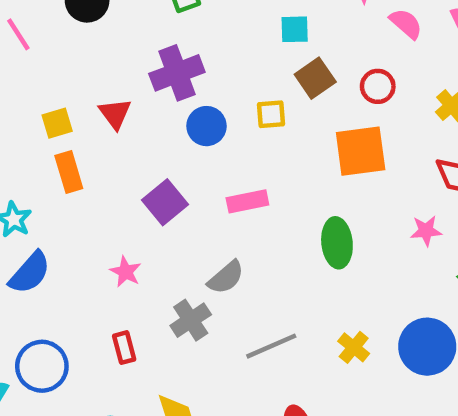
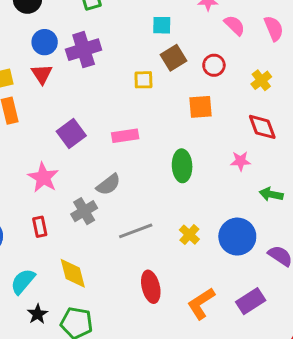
blue circle: (207, 126) -> (45, 42), moved
orange square: (361, 151) -> (201, 107), size x0.7
pink star: (126, 272) -> (43, 177), size x1.5

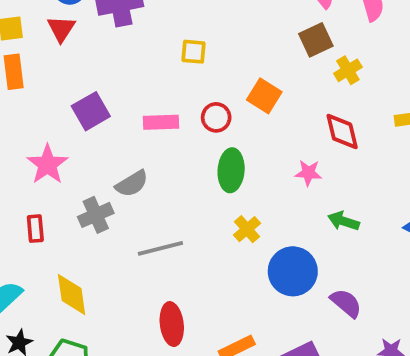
brown square: (173, 58) -> (316, 40), moved
red circle: (214, 65) -> (216, 117), moved
orange square: (201, 107) -> (264, 96), turned 30
yellow cross: (189, 235) -> (247, 229), moved

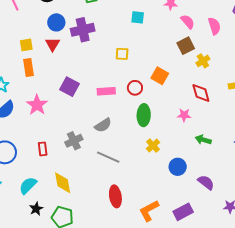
purple square: (91, 111) -> (70, 87), turned -30
pink star: (47, 164) -> (37, 105), moved
gray semicircle: (132, 184) -> (103, 125), moved
gray line: (160, 248) -> (108, 157), turned 40
blue circle: (293, 271) -> (178, 167), size x0.7

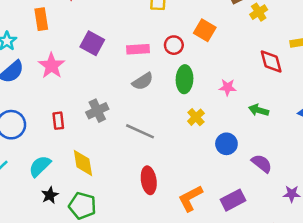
red diamond: (201, 93) -> (271, 61), moved
pink star: (184, 115) -> (228, 87), moved
gray semicircle: (103, 125) -> (143, 81), moved

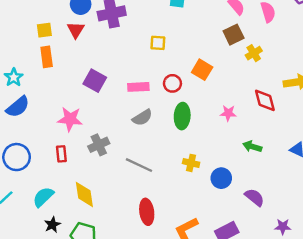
pink star: (52, 66) -> (70, 119), moved, turned -30
pink star: (228, 87) -> (228, 113), moved
yellow cross: (196, 117) -> (191, 163), moved, turned -35

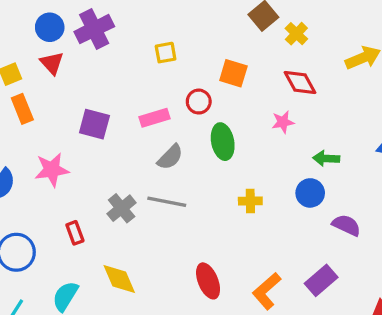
red diamond: (265, 100) -> (300, 83), moved
pink star: (70, 119) -> (52, 170), moved
gray line: (139, 165) -> (167, 202), moved
blue circle: (221, 178) -> (310, 193), moved

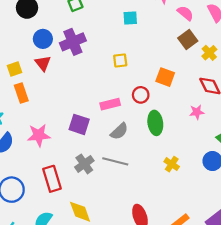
purple square: (94, 124) -> (79, 124), moved
yellow cross: (250, 201) -> (172, 164), turned 32
red rectangle: (75, 233) -> (52, 179), size x1.6

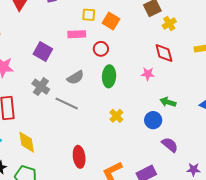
orange square: (165, 77) -> (111, 21), moved
pink rectangle: (110, 104) -> (77, 34), moved
purple square: (79, 124) -> (43, 52), moved
gray cross: (84, 164) -> (41, 87), moved, turned -30

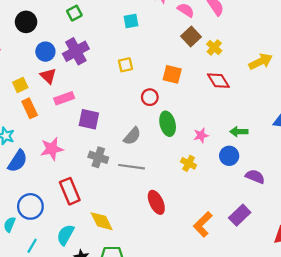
orange square: (111, 21) -> (172, 74), moved
pink rectangle: (77, 34) -> (64, 98), moved
pink star: (148, 74) -> (201, 135), moved
red ellipse: (79, 157) -> (156, 202), moved

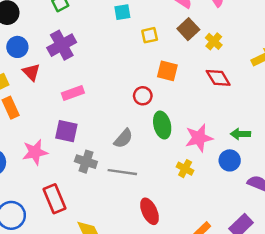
blue circle: (45, 52) -> (17, 47), moved
yellow square: (125, 65) -> (150, 35), moved
pink rectangle: (64, 98) -> (73, 93), moved
purple square: (89, 119) -> (66, 131), moved
pink star: (201, 135) -> (199, 138), size x1.6

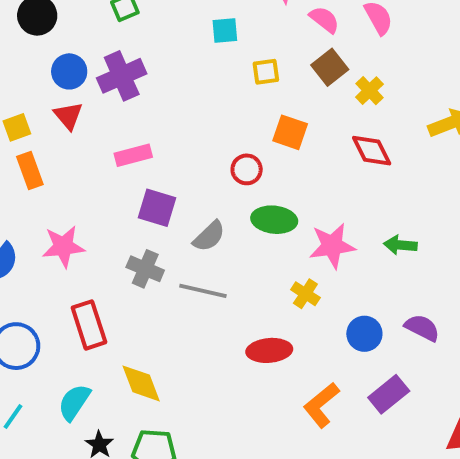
blue circle: (17, 47) -> (69, 71), moved
green ellipse: (162, 125) -> (274, 220), turned -75
purple square: (66, 131) -> (157, 208), moved
blue circle: (230, 160) -> (364, 334), moved
red ellipse: (149, 211) -> (269, 350), moved, turned -75

